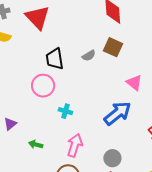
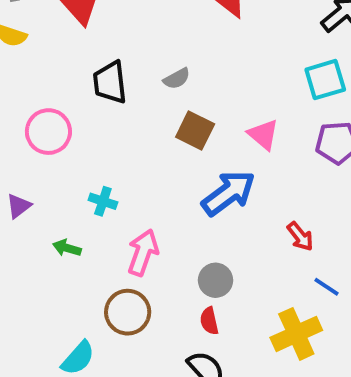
brown square: (113, 47) -> (195, 130), moved
pink circle: (43, 86) -> (48, 132), moved
cyan cross: (65, 111) -> (103, 201), moved

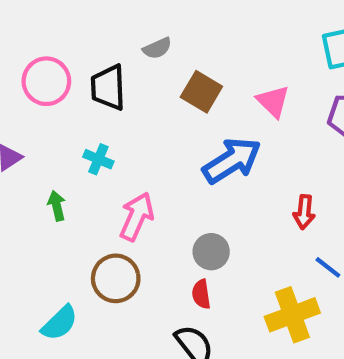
gray semicircle: (177, 79) -> (157, 48), moved
black trapezoid: (110, 82) -> (108, 87), moved
red arrow: (300, 236) -> (304, 212), turned 40
green arrow: (67, 248) -> (57, 206), turned 56

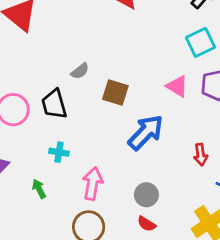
pink triangle: (273, 101) -> (177, 86), moved
red semicircle: (201, 294) -> (147, 224), turned -36

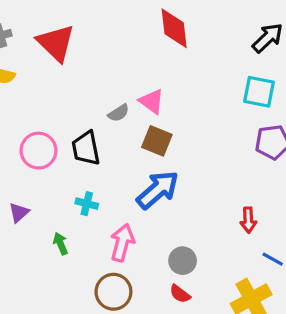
cyan square: (201, 42) -> (259, 92), turned 32
pink triangle: (177, 86) -> (152, 101), moved
blue arrow: (146, 132) -> (158, 190), moved

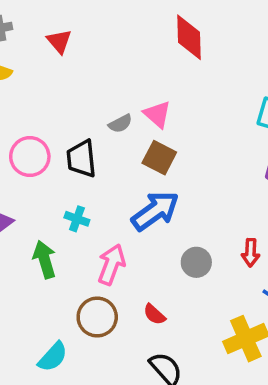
red triangle: (56, 43) -> (59, 41), size x0.6
green arrow: (61, 244) -> (45, 260), size x1.5
gray circle: (183, 261) -> (196, 262), moved
red semicircle: (180, 294) -> (154, 314), moved

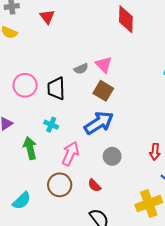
gray circle: (196, 262) -> (112, 156), moved
cyan semicircle: (53, 357) -> (22, 201), moved

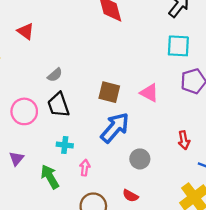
pink triangle: (104, 65) -> (149, 93), moved
gray semicircle: (81, 69) -> (55, 75), moved
pink arrow: (70, 154) -> (85, 168), moved, size x0.6

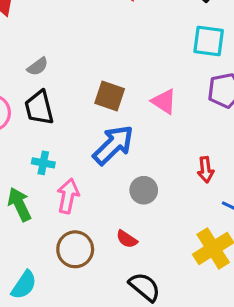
pink arrow: (85, 168) -> (68, 196), size x1.5

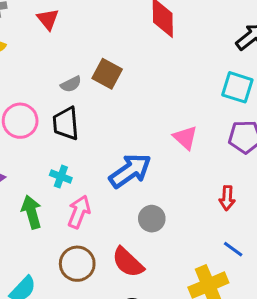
brown square: (110, 96) -> (107, 74), moved
red arrow: (206, 170) -> (227, 198), moved
red semicircle: (127, 239) -> (128, 262), size x1.6

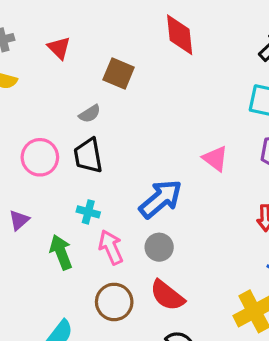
brown square: (107, 74) -> (119, 73), moved
pink arrow: (79, 212) -> (111, 247), turned -40
gray circle: (152, 219) -> (159, 247), moved

